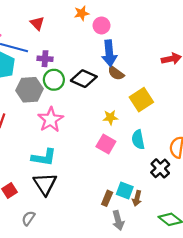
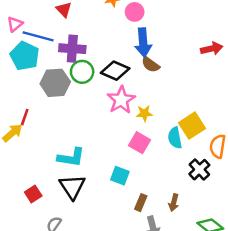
purple cross: (45, 59) -> (72, 49), size x1.5
yellow square: (141, 100) -> (192, 126), moved
pink star: (51, 120) -> (121, 100), moved
cyan square: (125, 191) -> (120, 176), moved

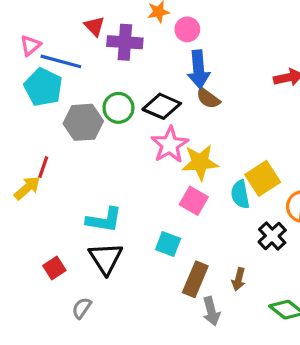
purple cross: (72, 49) -> (125, 42), moved
yellow star: (144, 113) -> (200, 162), size x1.6
brown rectangle: (141, 203) -> (195, 279), size x1.5

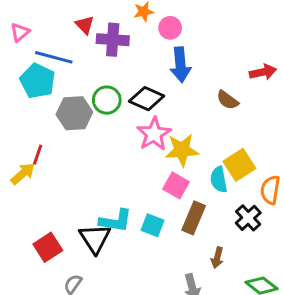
pink triangle: (30, 45) -> (20, 32), moved
brown semicircle: (208, 98) -> (228, 100), moved
cyan L-shape: (104, 220) -> (116, 221), moved
red square: (54, 268) -> (48, 247), size x1.4
brown rectangle: (195, 279) -> (194, 218), moved

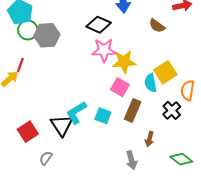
green circle: (107, 100) -> (28, 30), moved
pink star: (154, 134) -> (104, 50), turned 30
cyan L-shape: (116, 221) -> (76, 113), turned 140

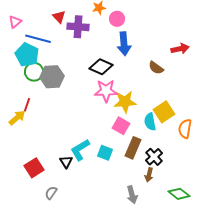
black cross: (172, 110) -> (154, 157), moved
black triangle: (62, 125) -> (66, 162), size x0.6

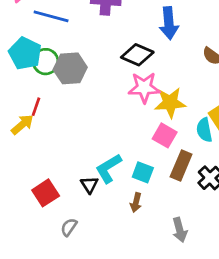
cyan pentagon: (27, 55) -> (25, 53), moved
brown arrow: (149, 175) -> (136, 203), moved

